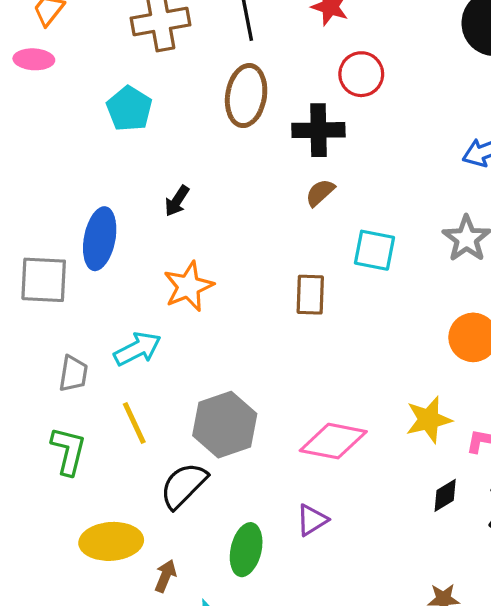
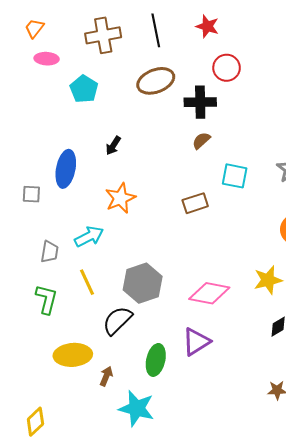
pink ellipse: (34, 59) -> (47, 59), moved
brown ellipse: (246, 96) -> (156, 81), turned 60
gray square: (44, 280) -> (31, 194), size x0.6
brown rectangle: (310, 295) -> (195, 203), turned 70
purple triangle: (312, 520) -> (196, 342), size x1.4

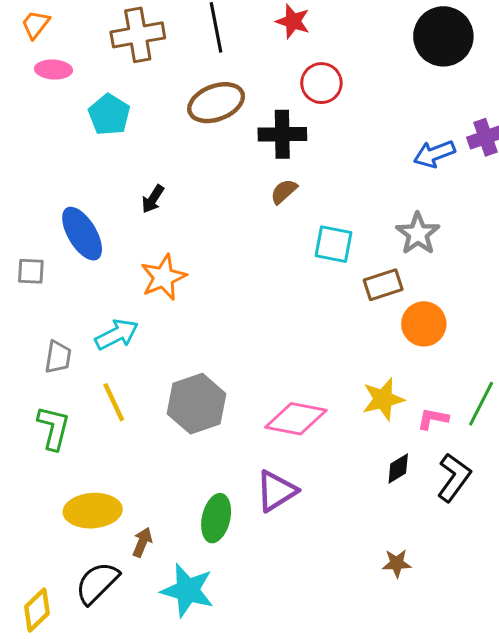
blue ellipse: (66, 169) -> (82, 234), turned -42
brown rectangle: (195, 203) -> (383, 285), moved
black semicircle: (117, 321) -> (97, 583), moved

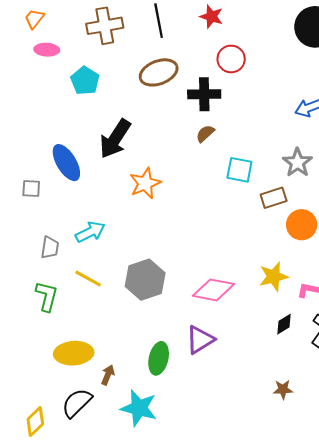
black arrow: (153, 199) -> (115, 139), size x2.0
orange star: (163, 277) -> (145, 183), moved
yellow line: (114, 402) -> (88, 279), turned -36

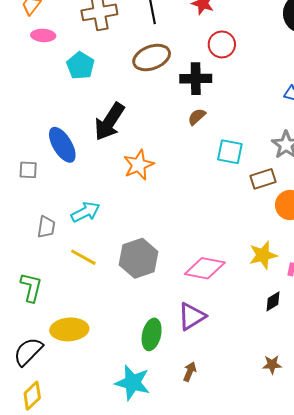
green L-shape: (47, 296) -> (31, 287), moved
brown arrow: (108, 375) -> (190, 372), moved
black semicircle: (77, 403) -> (28, 352), moved

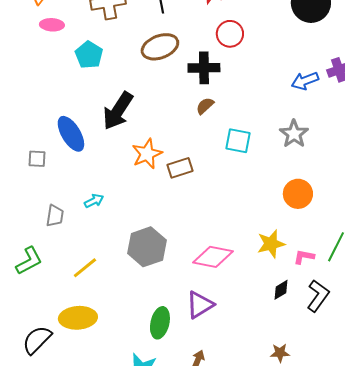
brown rectangle: (263, 179) -> (180, 168), moved
cyan arrow: (85, 212) -> (94, 201), size x0.7
yellow line: (83, 257) -> (85, 268), moved, turned -68
green L-shape: (31, 287) -> (29, 261), moved, turned 48

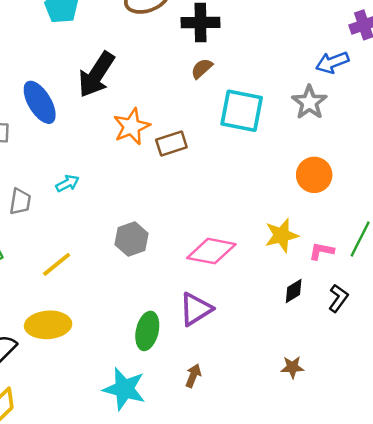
blue arrow: (305, 81) -> (332, 62), moved
cyan square: (238, 141) -> (242, 111), size x1.4
gray hexagon: (147, 247) -> (132, 239), size x0.7
black L-shape: (318, 296) -> (338, 298), size x0.7

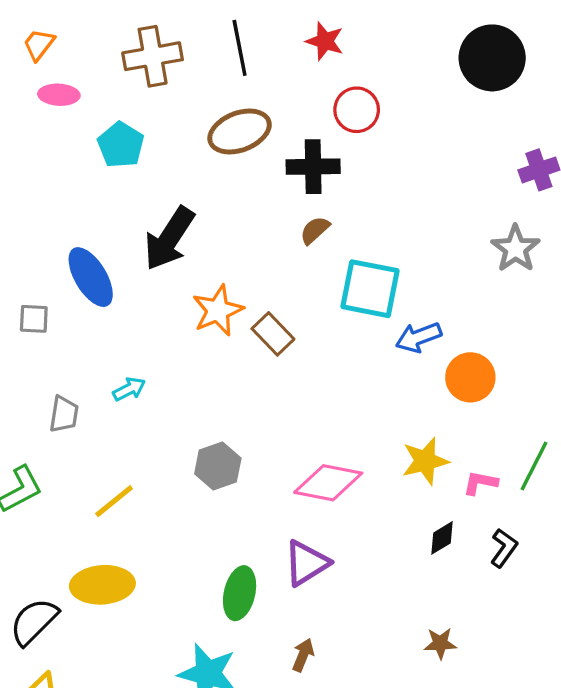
blue arrow: (332, 62) -> (419, 337), moved
gray star: (309, 102) -> (516, 249), moved
brown rectangle: (171, 143) -> (273, 334), turned 64

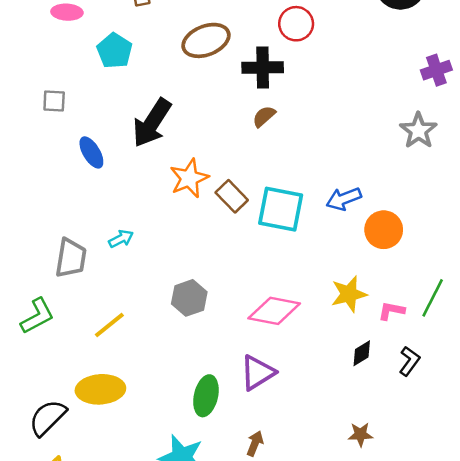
blue ellipse: (91, 277) -> (91, 152), size x0.7
cyan square: (370, 289) -> (281, 209), moved
gray square: (34, 319) -> (54, 101), moved
gray trapezoid: (64, 414) -> (71, 258), size x1.4

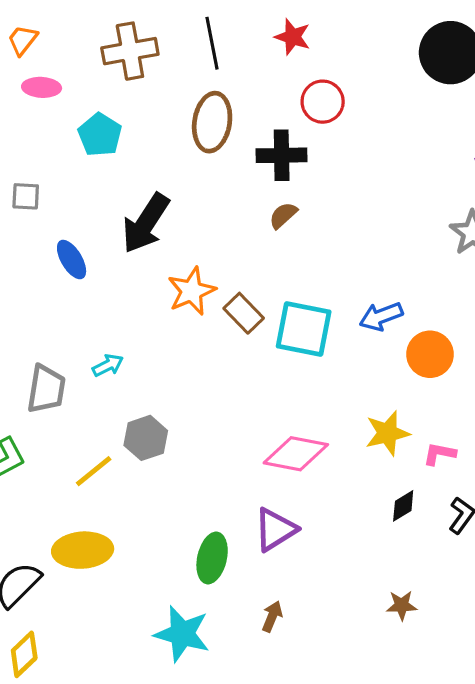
brown ellipse: (206, 40) -> (212, 122), turned -60
gray hexagon: (189, 298) -> (146, 438), moved

